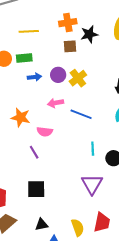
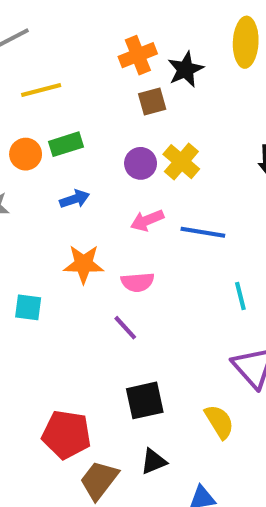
yellow line: (29, 31) -> (41, 90), moved
blue arrow: (34, 77) -> (75, 199), moved
black triangle: (41, 225) -> (154, 461), moved
yellow semicircle: (78, 227) -> (219, 422), moved

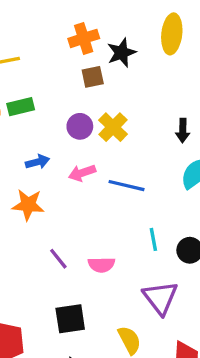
blue arrow: (75, 199) -> (37, 162), moved
pink semicircle: (138, 282) -> (101, 265), moved

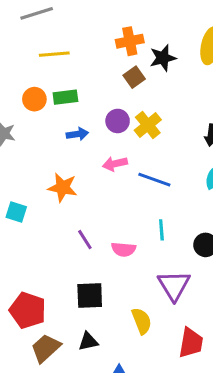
brown square: (93, 77) -> (134, 77), turned -30
blue arrow: (37, 162) -> (77, 134), moved
cyan line: (153, 239) -> (161, 230), moved

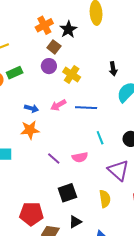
purple circle: (118, 121) -> (49, 66), moved
blue arrow: (77, 134) -> (31, 108), moved, turned 40
yellow semicircle: (142, 321) -> (105, 199), turned 30

